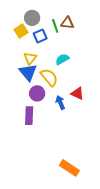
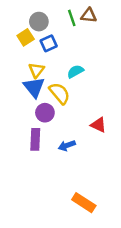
brown triangle: (67, 23) -> (89, 15), moved
green line: (55, 26) -> (72, 18), moved
red triangle: (77, 93) -> (98, 125), moved
blue arrow: (60, 102) -> (67, 145), moved, turned -88

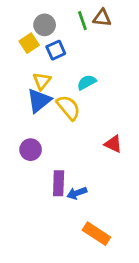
blue triangle: (34, 87) -> (39, 101), turned 30
purple circle: (45, 113) -> (31, 150), moved
purple rectangle: (35, 139) -> (59, 183), moved
blue arrow: (67, 145) -> (77, 193), moved

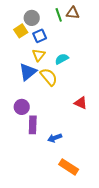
yellow triangle: (42, 81) -> (39, 55), moved
purple rectangle: (59, 183) -> (33, 125), moved

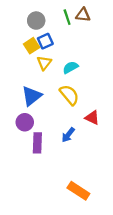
yellow square: (21, 31) -> (32, 46), moved
blue triangle: (28, 72) -> (32, 96), moved
yellow semicircle: (49, 77) -> (69, 95), moved
blue arrow: (55, 138) -> (68, 135), moved, turned -32

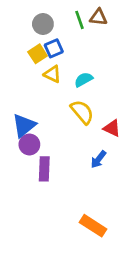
yellow triangle: (44, 63) -> (52, 74), turned -42
blue triangle: (32, 96) -> (24, 126), moved
red triangle: (92, 118) -> (112, 128), moved
blue arrow: (68, 135) -> (98, 159), moved

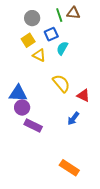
blue square: (54, 48) -> (51, 34), moved
cyan semicircle: (84, 80) -> (62, 48), moved, turned -32
blue triangle: (24, 126) -> (18, 93), turned 42
purple rectangle: (44, 169) -> (33, 126), turned -66

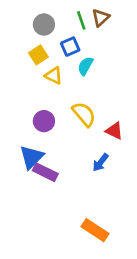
brown triangle: (73, 13) -> (101, 18), turned -48
blue triangle: (18, 93) -> (32, 157), moved, turned -48
purple circle: (22, 107) -> (44, 121), moved

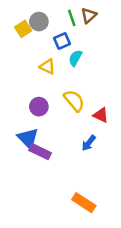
yellow square: (38, 55) -> (23, 29), moved
blue triangle: (32, 157) -> (28, 138), turned -30

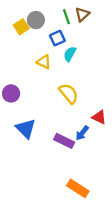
purple circle: (39, 107) -> (11, 93), moved
red triangle: (101, 115) -> (99, 117), moved
purple rectangle: (40, 152) -> (64, 141), moved

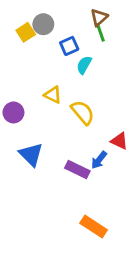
green line: (66, 17) -> (100, 32), moved
yellow triangle: (44, 62) -> (53, 95), moved

